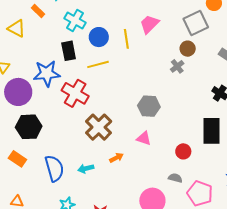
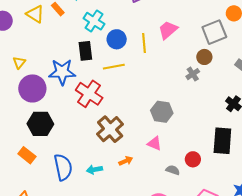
yellow triangle: (17, 28) -> (35, 14), moved
gray semicircle: (175, 178) -> (173, 170), moved

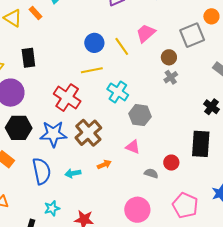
cyan cross: (94, 21) -> (118, 92), moved
yellow line: (144, 43) -> (122, 46), turned -30
black rectangle: (85, 51) -> (28, 58), moved
brown circle: (204, 57) -> (169, 57), moved
blue star: (62, 72) -> (53, 134), moved

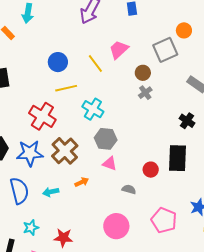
blue circle: (94, 43) -> (58, 62), moved
gray hexagon: (140, 115) -> (106, 139), moved
red circle: (171, 163) -> (151, 170), moved

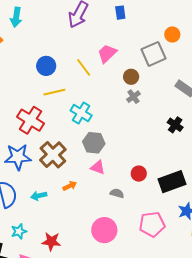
black rectangle: (177, 158) -> (172, 182), moved, turned 68
pink pentagon: (164, 220) -> (152, 224), turned -30

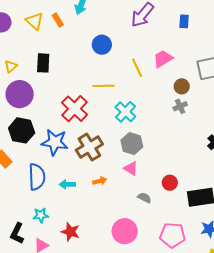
blue circle: (46, 66) -> (102, 45), moved

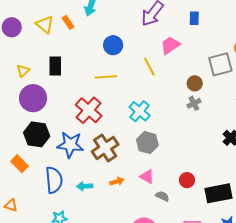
pink trapezoid: (163, 59) -> (170, 45), moved
yellow line: (103, 86) -> (106, 77), moved
pink triangle: (131, 168) -> (147, 177), moved

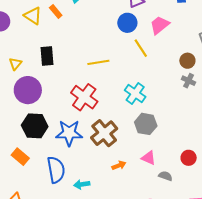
blue circle: (113, 45) -> (127, 23), moved
gray cross: (194, 103) -> (189, 81), turned -32
cyan arrow: (85, 186) -> (82, 184), moved

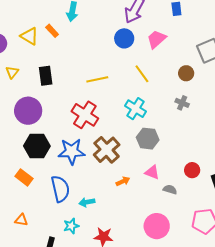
yellow line: (141, 48) -> (142, 74), moved
yellow triangle: (15, 64) -> (12, 72), moved
gray cross: (189, 81) -> (182, 103), moved

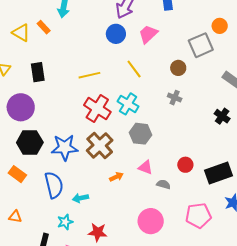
red cross: (85, 115) -> (97, 108), moved

